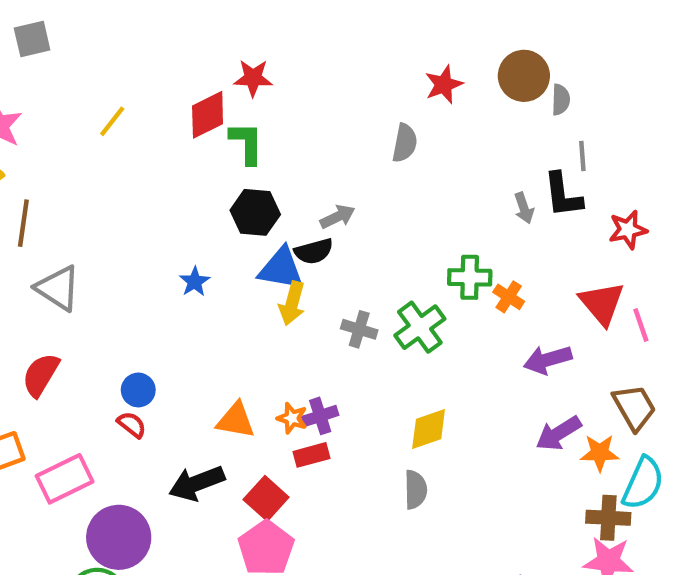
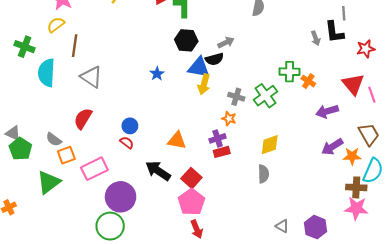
orange star: (292, 418) -> (229, 119), moved
red rectangle: (312, 455) -> (222, 152), moved
black arrow: (197, 483) -> (158, 171), turned 55

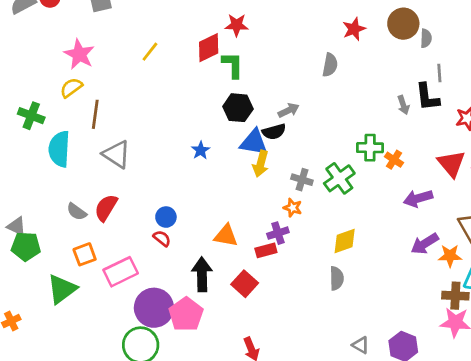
gray semicircle: (54, 139) -> (77, 212), moved
green pentagon: (20, 149) -> (26, 246), turned -30
red rectangle: (222, 152) -> (266, 250), moved
black arrow: (158, 171) -> (202, 274), turned 55
pink pentagon: (191, 202) -> (186, 314), moved

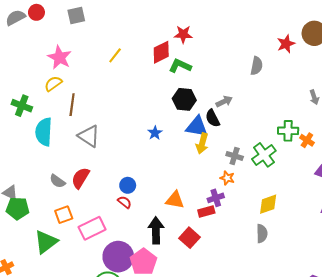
red star: (354, 29) -> (286, 44), moved
green L-shape: (233, 65) -> (180, 66), turned -65
black semicircle: (274, 132) -> (213, 118), turned 78

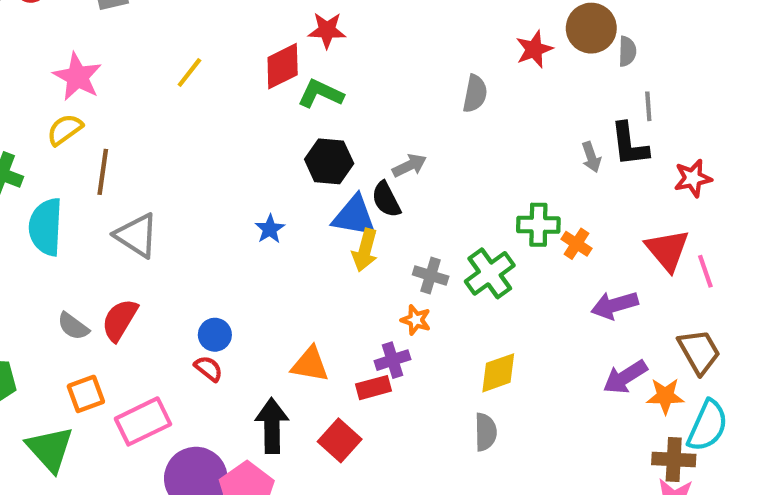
green triangle: (46, 242) -> (50, 449), turned -35

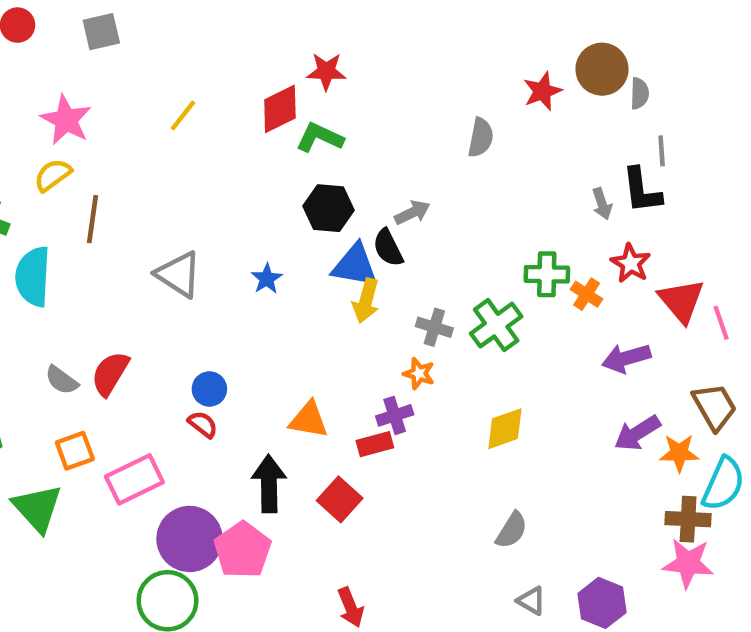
red star: (693, 178) -> (631, 263), moved, turned -30
gray triangle: (137, 235) -> (179, 274), moved
gray semicircle: (486, 432) -> (512, 530), moved, turned 33

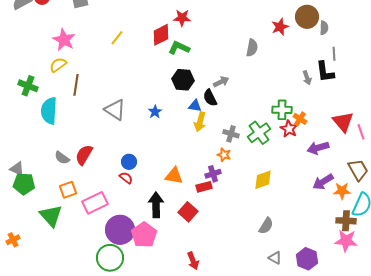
red star: (631, 263) -> (289, 129), moved
blue triangle: (355, 265) -> (195, 106), size x0.6

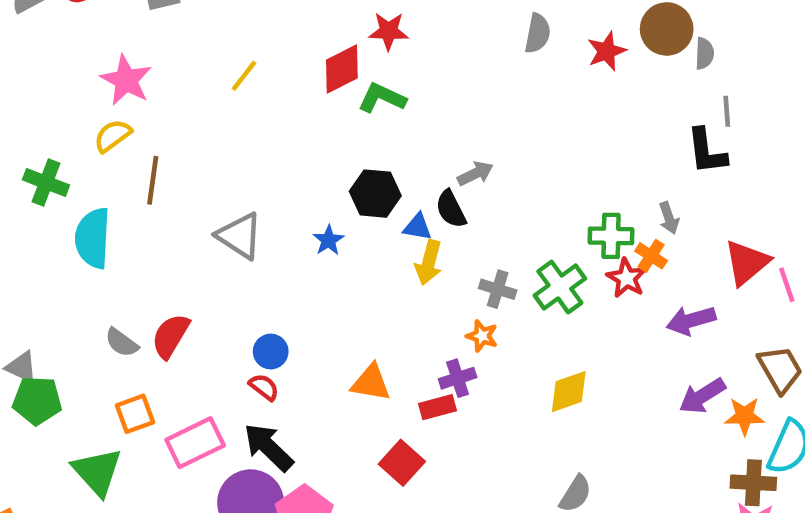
gray semicircle: (252, 48) -> (538, 33), moved
gray arrow: (307, 78) -> (669, 218), moved
black hexagon: (183, 80) -> (375, 194), moved
red triangle: (343, 122) -> (747, 263), turned 30
black arrow: (156, 205) -> (268, 447), moved, turned -45

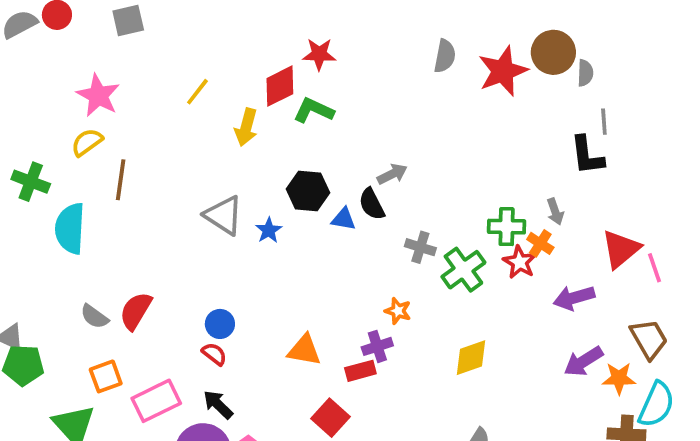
red star: (607, 51) -> (503, 71), size x1.5
gray triangle: (240, 236) -> (224, 215), moved
yellow arrow: (429, 263) -> (246, 127), moved
gray cross: (498, 289) -> (420, 247), moved
black arrow: (268, 447) -> (218, 405), size x0.7

